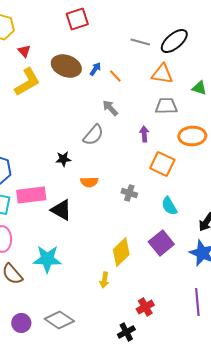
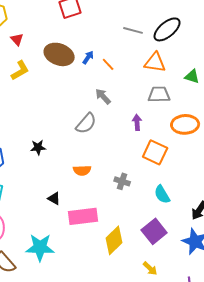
yellow L-shape: (27, 82) -> (20, 70), size x0.7
black star: (63, 159) -> (38, 147), moved
pink rectangle: (31, 195) -> (83, 216), moved
black triangle: (61, 210) -> (54, 198), size x0.6
yellow arrow: (104, 280) -> (150, 268), moved, turned -56

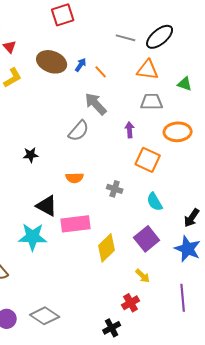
gray arrow: (103, 96) -> (96, 104), size x1.4
black triangle: (54, 198) -> (47, 206), size x1.6
cyan star: (40, 247) -> (33, 237), moved

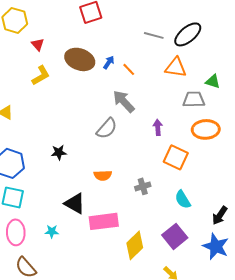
gray trapezoid: (152, 102) -> (194, 99), moved
gray cross: (115, 189) -> (143, 186), turned -35
cyan star: (33, 237) -> (52, 231), moved, size x0.5

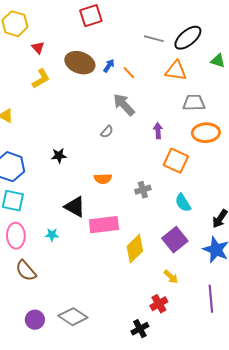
green triangle: (213, 81) -> (218, 61), moved
gray semicircle: (107, 128) -> (107, 132), size x0.6

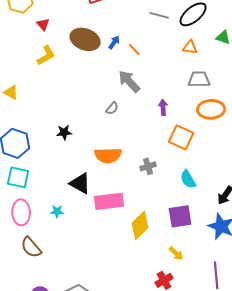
orange triangle: (176, 71) -> (190, 47), moved, size x0.7
orange semicircle: (103, 179) -> (108, 155), size x1.5
purple square: (175, 240) -> (180, 216), turned 30

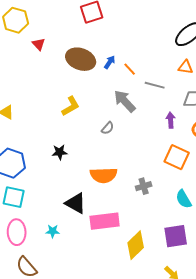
gray line: (159, 15) -> (155, 85), moved
yellow L-shape: (46, 55) -> (71, 106), moved
purple arrow: (163, 107) -> (171, 120), moved

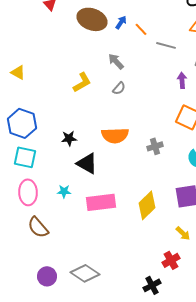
gray arrow: (125, 101) -> (116, 61), moved, size x0.7
yellow L-shape: (71, 106) -> (82, 82), moved
black star: (60, 152) -> (69, 138), moved
pink rectangle: (105, 221) -> (101, 202), moved

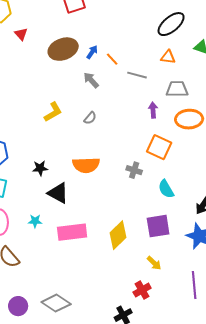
brown ellipse: (92, 19) -> (63, 49), turned -40
gray arrow: (116, 61) -> (91, 80), moved
gray cross: (155, 146) -> (134, 170), moved, turned 35

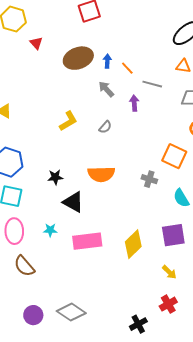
blue arrow: (92, 52) -> (107, 61), turned -32
purple arrow: (153, 110) -> (134, 103), moved
red cross: (142, 290) -> (168, 304), moved

